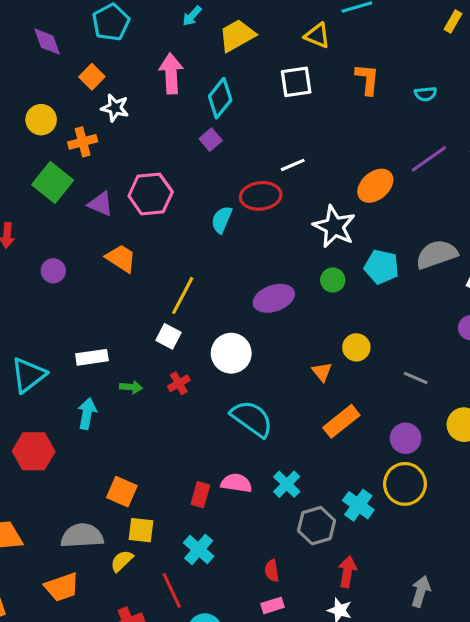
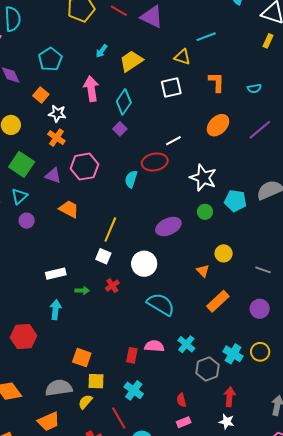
orange cross: (83, 142) -> (56, 138), moved, turned -36
orange ellipse: (375, 186) -> (218, 125), moved
cyan triangle: (28, 375) -> (19, 196), moved, size x0.7
yellow circle: (405, 484) -> (260, 352), moved, size x0.7

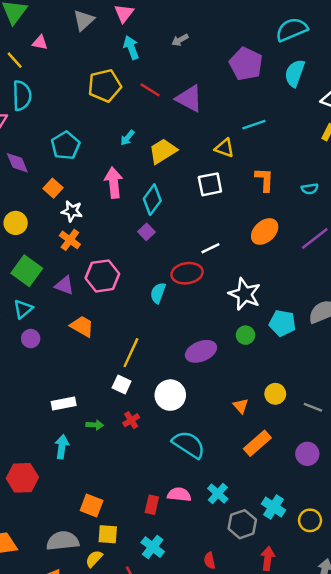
yellow circle: (224, 253) -> (275, 394), moved
yellow circle: (260, 352) -> (310, 520), moved

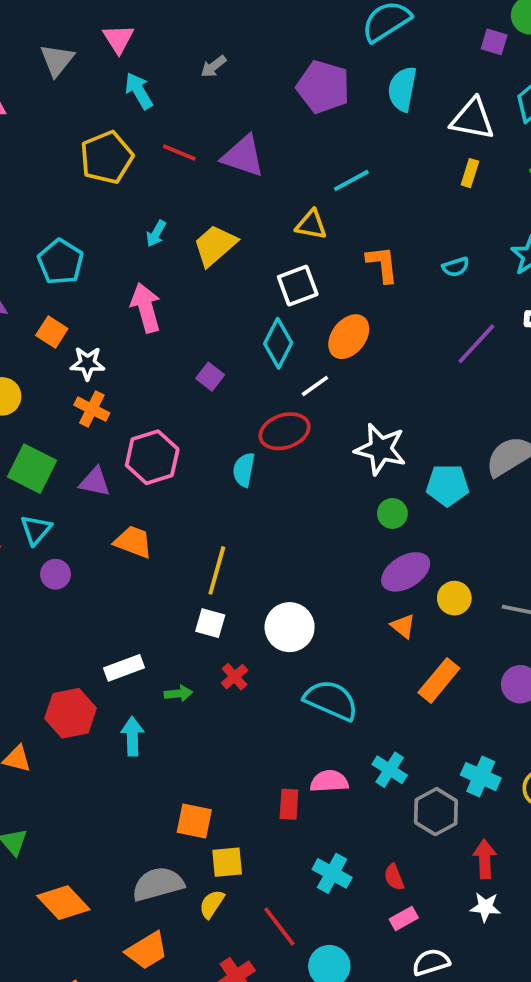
cyan diamond: (152, 200) -> (278, 343), moved
orange ellipse: (265, 231) -> (349, 337), moved
purple ellipse: (201, 351) -> (406, 572), moved
red hexagon: (22, 478) -> (71, 713), moved
cyan cross: (153, 547) -> (332, 873), moved

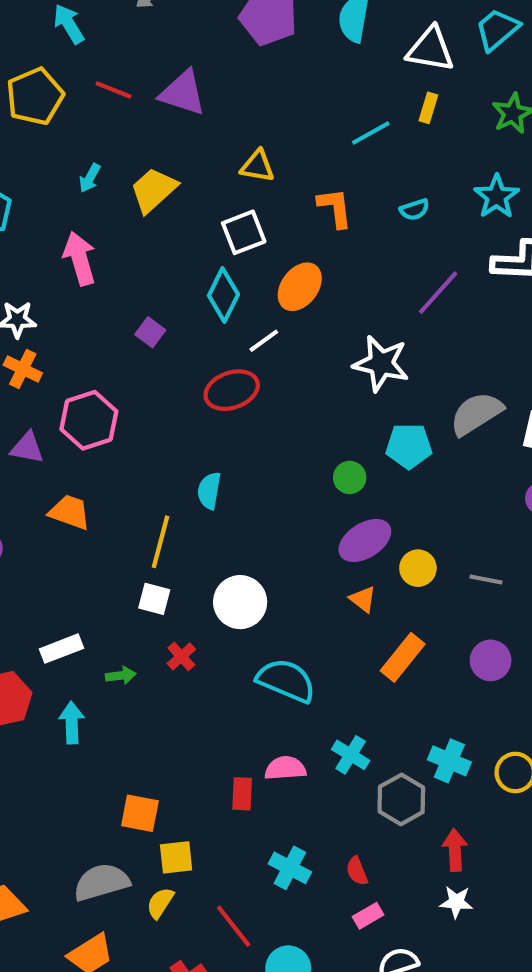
cyan line: (351, 180) -> (371, 133), moved
white star: (381, 449) -> (381, 363), moved
cyan semicircle: (244, 470) -> (209, 491), moved

